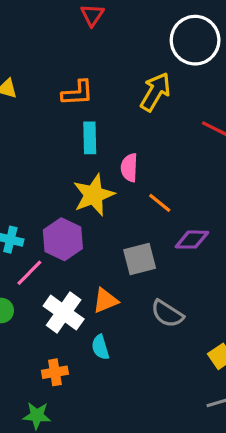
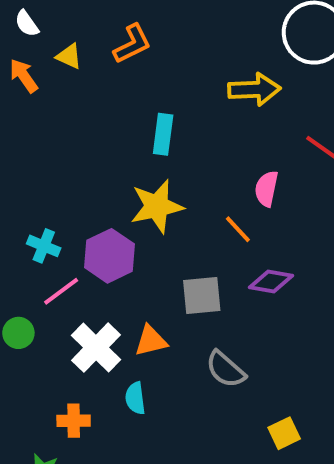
yellow arrow: (155, 92) -> (254, 89), turned 48
orange L-shape: (77, 93) -> (132, 44), moved, turned -32
pink semicircle: (129, 168) -> (266, 189), moved

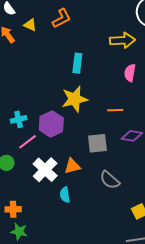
pink semicircle: (266, 189) -> (130, 73), moved
orange line: (238, 229) -> (115, 110), turned -49
cyan cross: (44, 246) -> (19, 119), turned -35
orange cross: (74, 421) -> (13, 209), moved

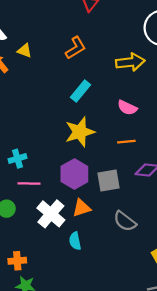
orange L-shape: (62, 18) -> (76, 48), moved
cyan rectangle: (77, 63) -> (81, 91), turned 36
pink semicircle: (130, 73) -> (127, 108), moved, turned -72
purple hexagon: (51, 124) -> (74, 174), moved
pink line: (27, 142) -> (29, 183), turned 42

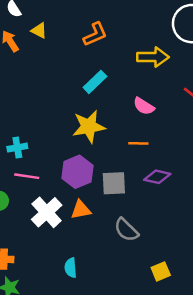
cyan semicircle: (75, 241) -> (71, 268), moved

